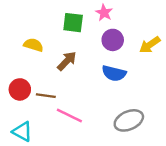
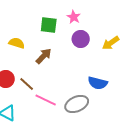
blue semicircle: (114, 73) -> (98, 83), moved
brown line: (46, 96) -> (27, 84), turned 35
gray ellipse: (129, 120) -> (77, 104), moved

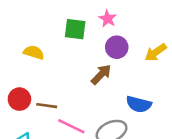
brown arrow: (44, 56) -> (101, 74), moved
brown line: (27, 84) -> (47, 106), turned -35

